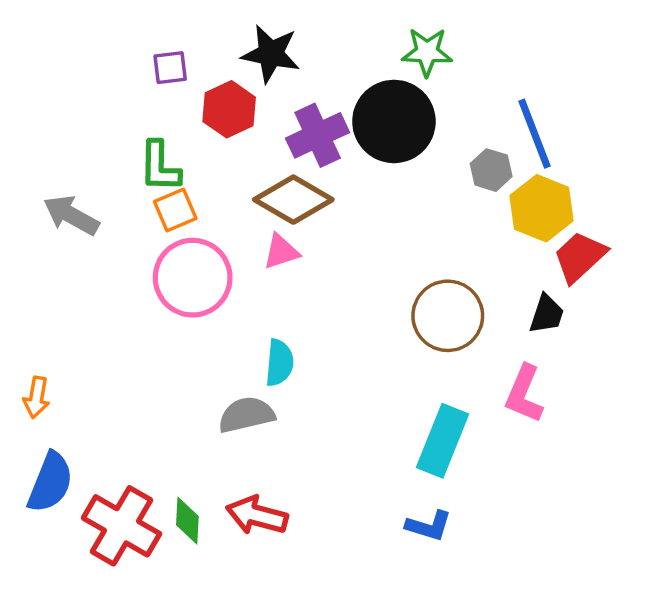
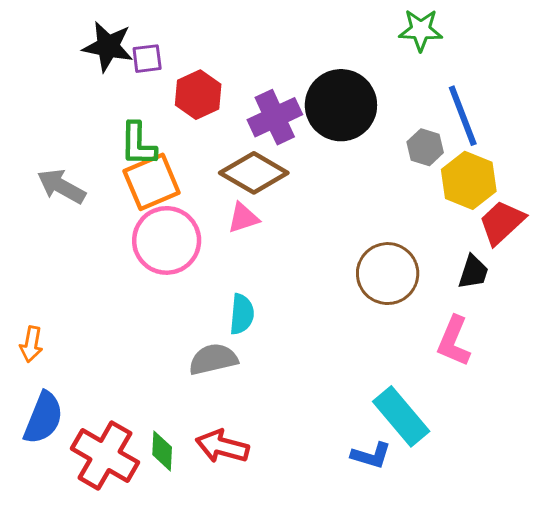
green star: (427, 52) -> (421, 30), moved
black star: (271, 54) -> (108, 47), moved
orange square: (175, 210) -> (152, 182), size x1.5
cyan rectangle: (443, 441) -> (401, 416), moved, turned -62

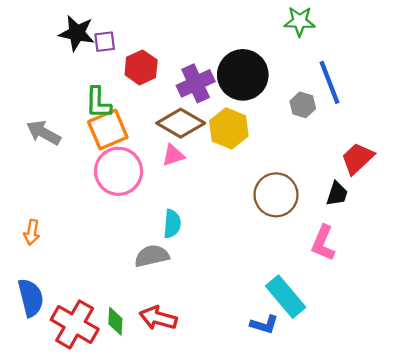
yellow hexagon: (469, 180) -> (229, 128), moved
orange arrow: (31, 344) -> (32, 232), moved
blue semicircle: (43, 418) -> (31, 298), turned -36

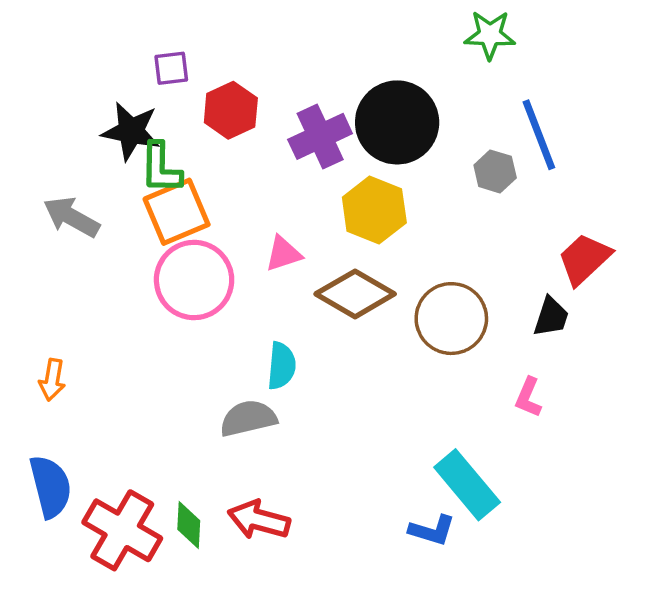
black star: (77, 33) -> (131, 131), moved
brown diamond: (181, 123) -> (355, 294), moved
pink L-shape: (323, 243) -> (528, 397), size x0.7

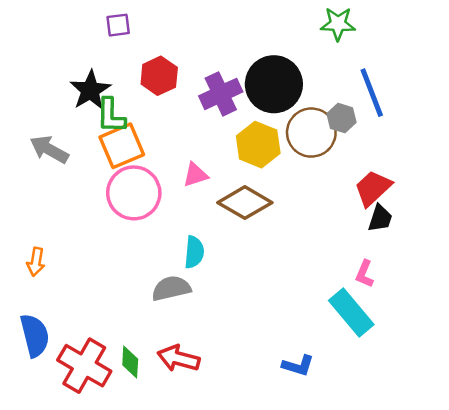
purple square: (171, 68) -> (118, 25), moved
black star: (131, 131) -> (90, 90), turned 30
red trapezoid: (584, 259) -> (373, 188), moved
brown circle: (451, 319) -> (311, 133), moved
cyan rectangle: (467, 485) -> (351, 312), moved

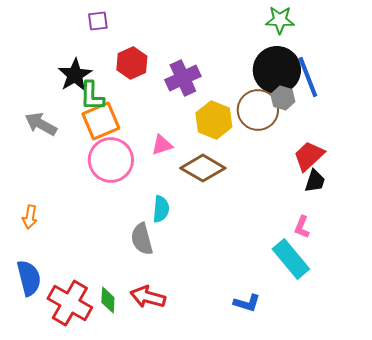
black circle: (274, 84) -> (277, 70), moved
gray semicircle: (171, 288) -> (142, 239), turned -92

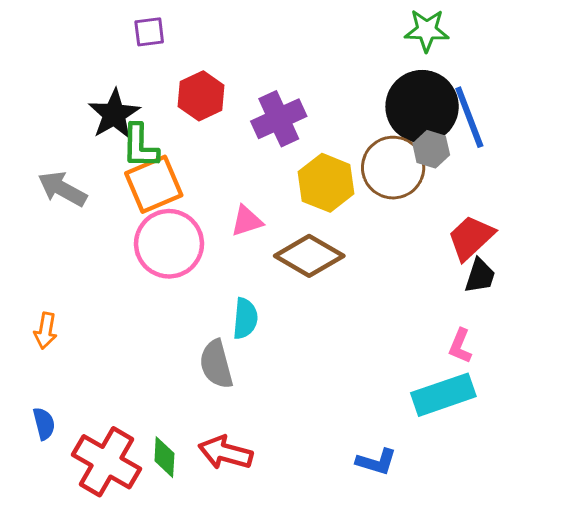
cyan rectangle: (291, 259) -> (443, 395), turned -69
blue semicircle: (29, 278) -> (44, 424), size x0.6

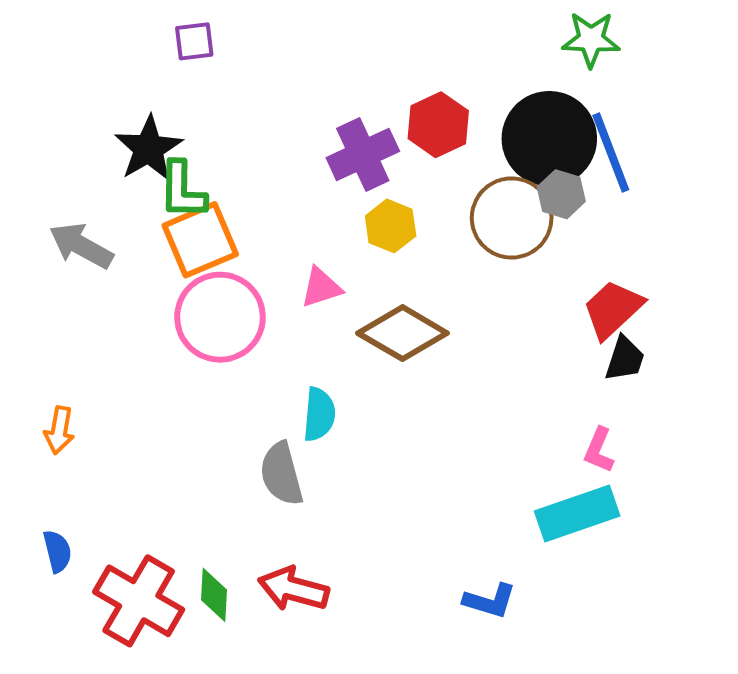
green star: (427, 30) -> (591, 39), moved
red hexagon: (201, 96) -> (438, 125), moved
yellow hexagon: (326, 183) -> (391, 226), moved, size x0.7

